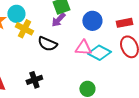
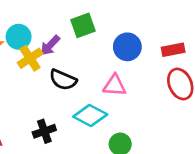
purple arrow: (58, 20) -> (50, 45), moved
yellow cross: (24, 29) -> (30, 58), turned 30
cyan diamond: (99, 53) -> (90, 115), moved

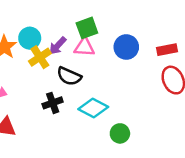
pink triangle: (114, 85) -> (84, 47), moved
black cross: (44, 131) -> (53, 103), moved

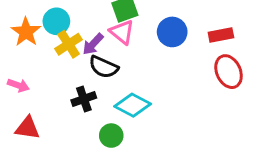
purple arrow: (58, 46) -> (93, 44), moved
pink triangle: (84, 47) -> (122, 32), turned 35
green circle: (120, 133) -> (111, 136), moved

